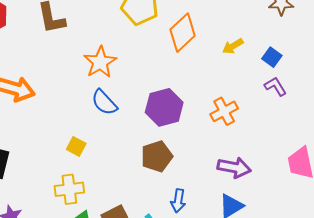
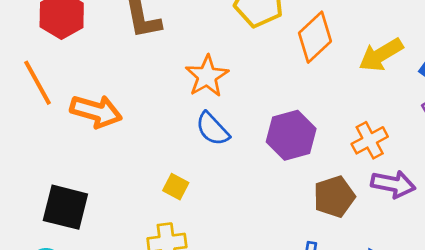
yellow arrow: (233, 46) -> (381, 55), size x1.6
brown pentagon: (157, 156) -> (334, 197), moved
purple arrow: (234, 167) -> (393, 184), moved

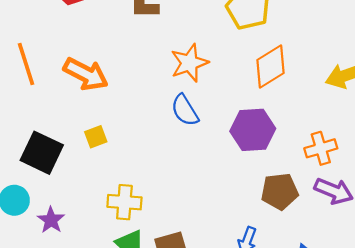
orange diamond: (315, 37) -> (270, 66), moved
orange line: (37, 83) -> (26, 64), moved
yellow square: (176, 187) -> (96, 137), moved, turned 30

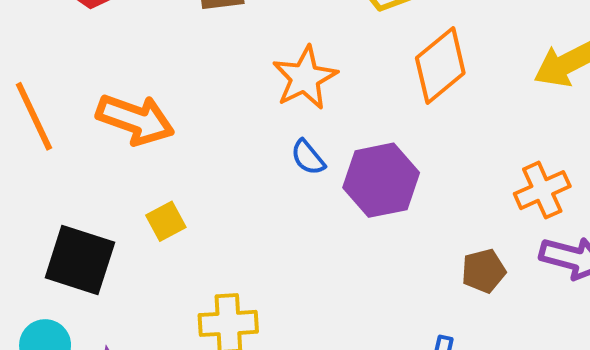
blue semicircle: (185, 110) -> (308, 157), size x0.7
purple hexagon: (253, 130) -> (381, 180), moved
brown pentagon: (280, 191) -> (484, 271), size x0.7

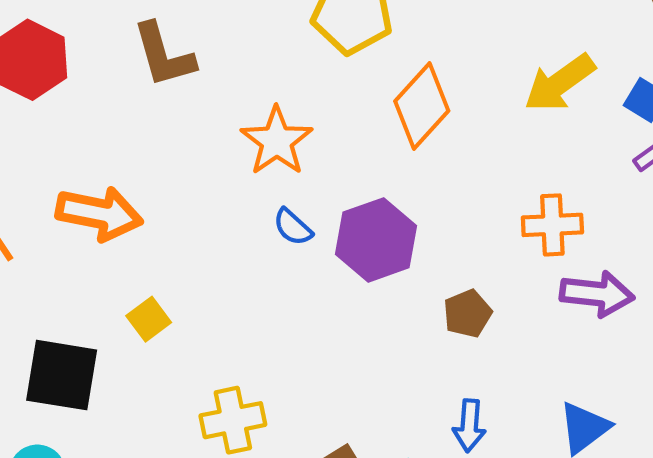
orange cross: (542, 190) -> (552, 225), turned 30
brown pentagon: (484, 271) -> (467, 314), moved

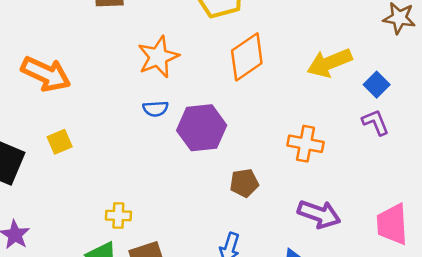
blue semicircle: (293, 227) -> (156, 109), turned -60
purple arrow: (597, 294) -> (319, 214), moved
yellow cross: (233, 420) -> (118, 216), moved, size x0.7

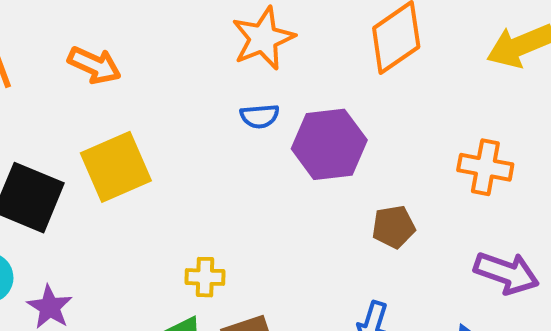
orange arrow: (46, 74) -> (94, 65), size x0.7
yellow square: (60, 142) -> (116, 167), size x1.8

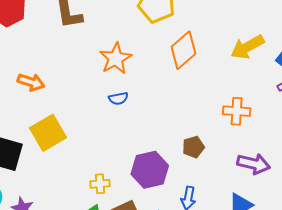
purple hexagon: (329, 144) -> (150, 170), moved

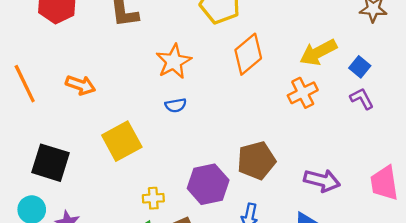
orange cross: (237, 111) -> (303, 93), moved, turned -32
yellow square: (48, 133) -> (122, 141), moved
brown pentagon: (193, 147) -> (256, 160), size x1.6

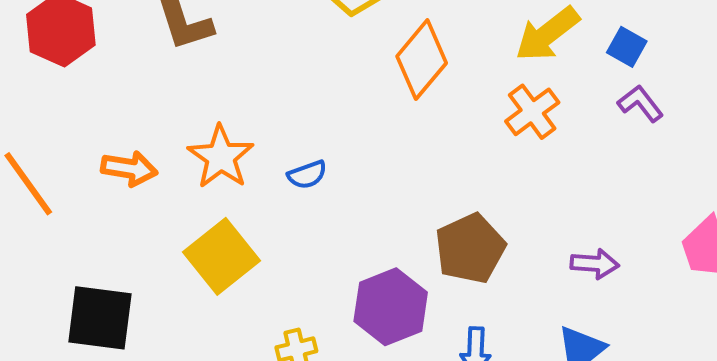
orange star: (174, 61) -> (221, 157), moved
purple arrow: (322, 180) -> (595, 264), size x0.7

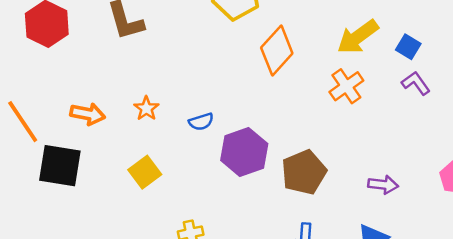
orange star: (221, 157) -> (146, 108), size x0.6
yellow square: (222, 256) -> (145, 172), size x0.7
purple hexagon: (391, 307) -> (244, 152), moved
black square: (100, 318) -> (60, 166), moved

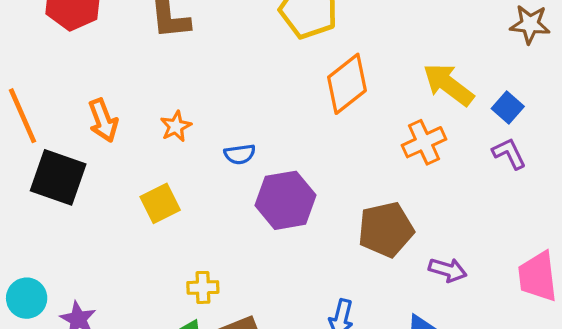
yellow arrow: (358, 37) -> (448, 85), turned 63
orange arrow: (88, 114) -> (103, 120), turned 48
brown pentagon: (304, 172) -> (386, 230), moved

